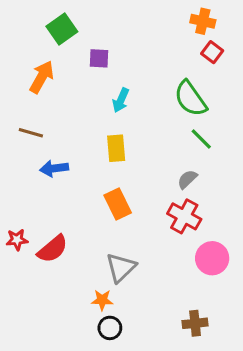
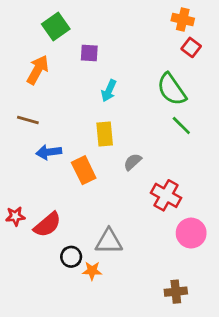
gray semicircle: (187, 179) -> (133, 162), moved
orange rectangle: (118, 204) -> (84, 170), moved
gray triangle: (121, 268) -> (109, 241), turned 44
black circle: (110, 328) -> (71, 257), moved

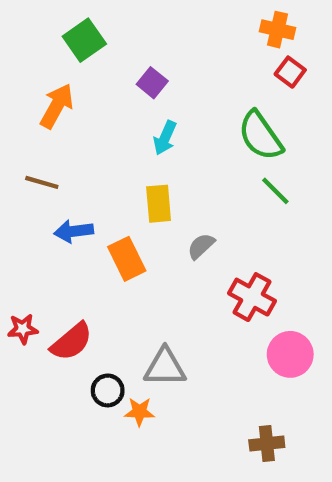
purple square: (89, 53) -> (152, 83), moved, turned 36

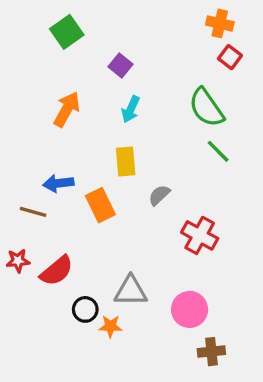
orange arrow: (57, 106) -> (67, 109), moved
brown line: (42, 182) -> (33, 212), moved
pink circle: (290, 354) -> (190, 309), moved

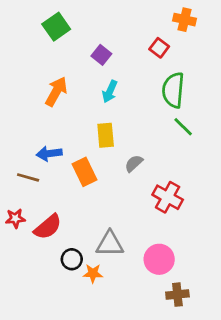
red square: (230, 57) -> (159, 48), moved
green semicircle: (206, 108) -> (173, 90), turned 40

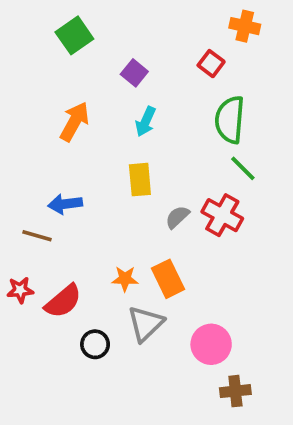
orange rectangle: (84, 172) -> (168, 279), moved
red cross: (168, 197) -> (222, 215), moved
gray triangle: (110, 244) -> (146, 324), turned -44
orange star: (93, 273) -> (125, 279), moved

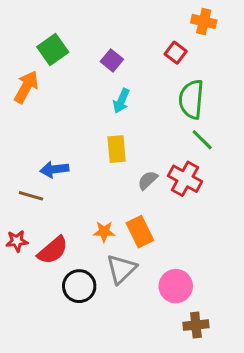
green square: (74, 35) -> (53, 49), moved
orange arrow: (74, 122) -> (26, 87), moved
black circle: (95, 344) -> (79, 286), size x1.4

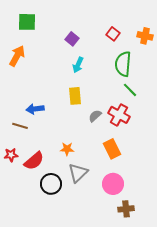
orange cross: (204, 21) -> (145, 36), moved
green square: (53, 49) -> (27, 22), moved, turned 36
orange rectangle: (140, 232) -> (112, 149), moved

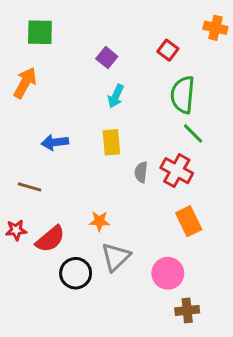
orange cross: (145, 36) -> (215, 28), moved
blue arrow: (35, 109) -> (55, 142), moved
gray semicircle: (95, 116) -> (141, 172), turned -40
orange rectangle: (112, 149) -> (189, 221), moved

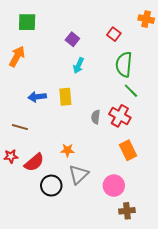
yellow rectangle: (111, 142) -> (65, 97), moved

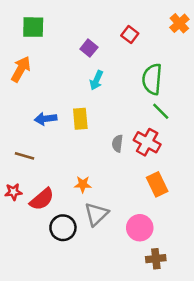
orange cross: (146, 19) -> (179, 23), turned 35
red square: (114, 34) -> (130, 34), moved

